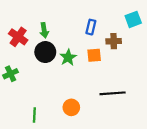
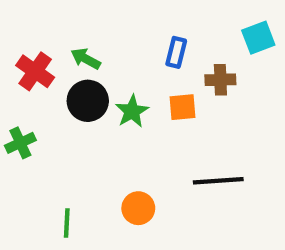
green arrow: (44, 30) -> (86, 59), turned 128

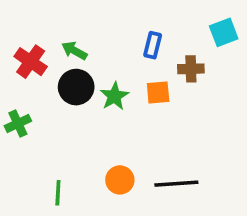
black line: (218, 181) -> (176, 184), moved

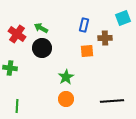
green star: (114, 96) -> (66, 77), moved
green cross: (18, 123) -> (10, 68), turned 32
black line: (176, 184) -> (112, 101), moved
green line: (58, 193) -> (17, 106), moved

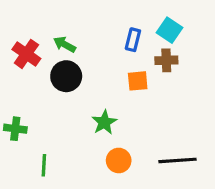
cyan square: (123, 18) -> (170, 30), moved, turned -35
green cross: (10, 68) -> (15, 129), moved
orange circle: (66, 99) -> (119, 160), moved
green line: (17, 106) -> (44, 165), moved

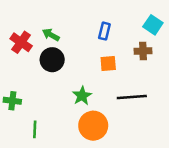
cyan square: (170, 30) -> (153, 25), moved
brown cross: (166, 60) -> (143, 51), moved
orange circle: (119, 160) -> (93, 126), size x1.5
black line: (177, 160) -> (132, 97), moved

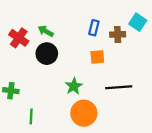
brown cross: (143, 51) -> (118, 34), moved

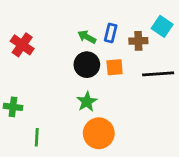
green arrow: (46, 31) -> (87, 37), moved
black circle: (47, 54) -> (87, 65), moved
black line: (119, 87) -> (158, 74), moved

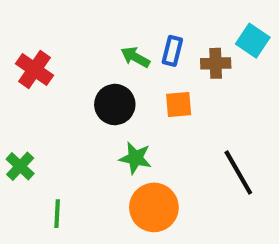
black circle: (87, 65) -> (115, 105), moved
black line: (158, 74) -> (238, 172), moved, turned 64
green star: (87, 102) -> (135, 158), turned -30
green cross: (13, 107) -> (20, 166), turned 36

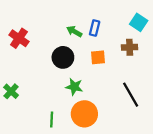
brown cross: (216, 63) -> (130, 47), moved
green line: (57, 214) -> (52, 119), moved

